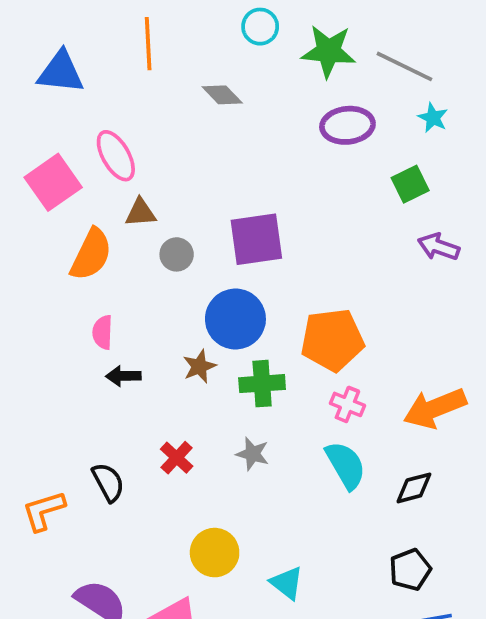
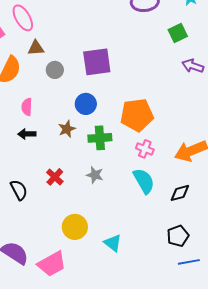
blue circle: (235, 319) -> (86, 104), size x0.7
pink semicircle: (103, 332) -> (27, 107), moved

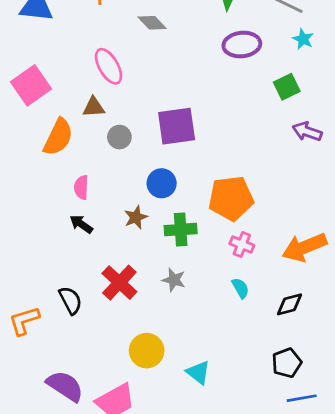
pink ellipse: (23, 18) -> (109, 66), moved
black arrow: (27, 134) -> (81, 224), turned 36
red cross: (55, 177) -> (119, 283), size x1.5
cyan semicircle: (144, 181) -> (240, 288), size x0.6

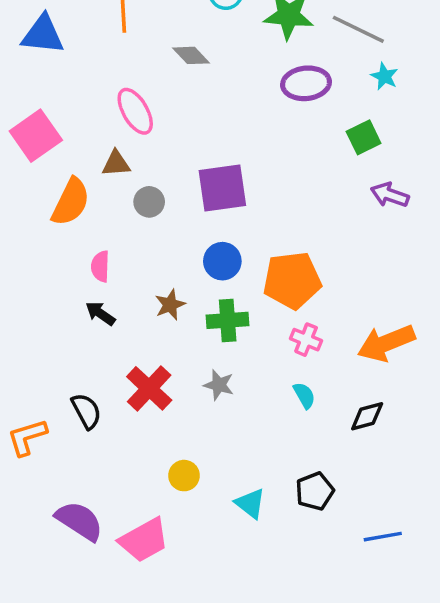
blue circle: (162, 183) -> (222, 261), moved
yellow circle: (147, 351) -> (184, 476), size x0.7
black pentagon: (287, 363) -> (315, 491), moved

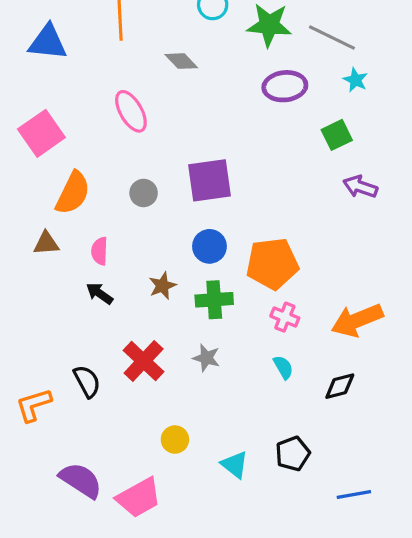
brown triangle: (116, 164) -> (46, 243), moved

